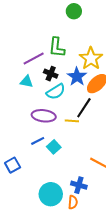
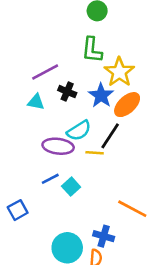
green L-shape: (57, 47) -> (92, 50), moved
cyan semicircle: (56, 92) -> (79, 131), moved

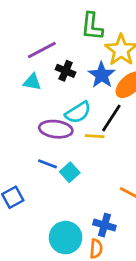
blue line: (50, 179) -> (47, 164), turned 48

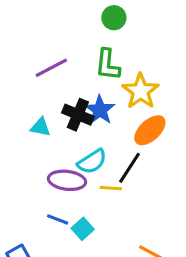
purple line: (42, 50) -> (51, 68), moved
black cross: (66, 71) -> (78, 115), size x1.4
blue star: (102, 75) -> (100, 110), moved

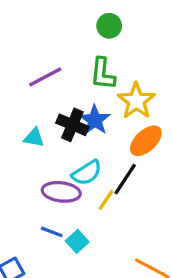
yellow line: (111, 188) -> (106, 200), turned -60

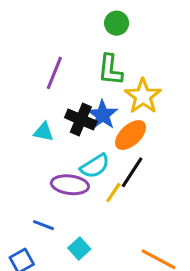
purple line: (45, 77) -> (54, 73), turned -40
orange ellipse: (146, 141) -> (131, 135), moved
blue line: (52, 232) -> (44, 225), moved
cyan square: (77, 241) -> (79, 248), moved

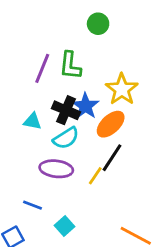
green L-shape: (110, 70) -> (70, 66), moved
cyan semicircle: (95, 166) -> (66, 138), moved

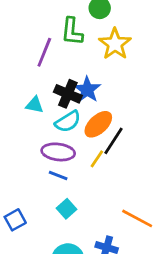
green L-shape: (70, 66) -> (72, 31), moved
yellow star: (122, 89) -> (115, 44), moved
orange ellipse: (111, 124) -> (98, 124), moved
blue line: (32, 205) -> (58, 176), moved

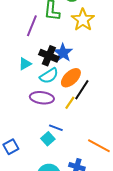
cyan triangle: (35, 105) -> (25, 64), turned -40
blue line: (58, 176) -> (56, 128), moved

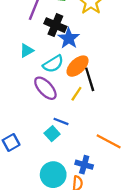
black cross: (49, 56) -> (55, 25), moved
black line: (82, 90) -> (90, 79), turned -50
purple ellipse: (42, 98) -> (45, 88), turned 40

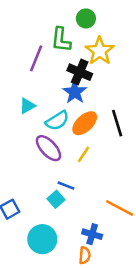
black cross: (55, 25) -> (80, 72), moved
black line: (90, 79) -> (117, 123), moved
cyan circle: (53, 175) -> (42, 239), moved

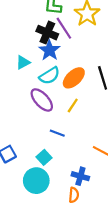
purple line: (36, 58) -> (64, 28), moved, turned -55
black cross: (80, 72) -> (47, 33), moved
blue star: (75, 92) -> (50, 50), moved
cyan square: (56, 199) -> (44, 157), moved

